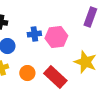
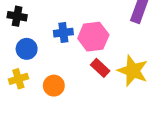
red rectangle: (55, 77) -> (100, 68), moved, size x0.6

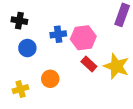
yellow cross: (18, 79) -> (21, 89), moved

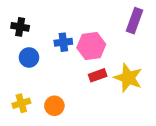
red rectangle: (89, 64) -> (98, 75), turned -63
orange circle: (50, 79) -> (54, 106), moved

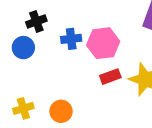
black cross: (20, 27) -> (36, 21), moved, turned -30
blue circle: (29, 57) -> (23, 48), moved

